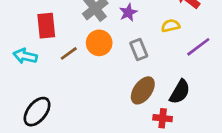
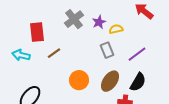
yellow semicircle: (171, 26) -> (116, 29), moved
orange circle: (99, 43) -> (79, 80), moved
purple line: (198, 47) -> (137, 54), moved

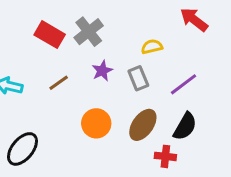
purple star: (99, 22) -> (102, 71), moved
red rectangle: (37, 32) -> (50, 35), moved, turned -54

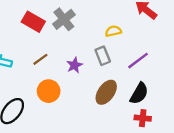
purple star: (102, 71) -> (74, 65), moved
orange circle: (96, 123) -> (49, 91), moved
red cross: (165, 156) -> (143, 118), moved

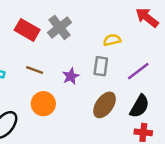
gray rectangle: (103, 56) -> (101, 66), turned 30
brown line: (40, 59) -> (35, 70), turned 56

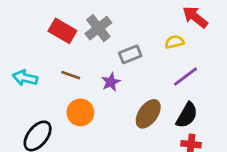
yellow semicircle: (112, 40) -> (174, 42), moved
gray rectangle: (101, 66) -> (130, 54), moved, turned 60

